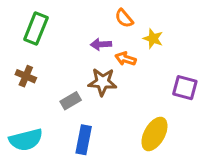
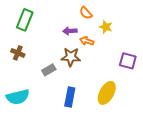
blue rectangle: (84, 140) -> (70, 97), moved

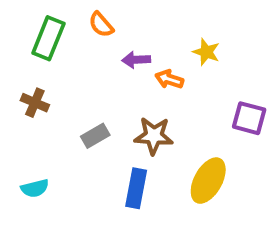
orange semicircle: (86, 13) -> (101, 25), moved
brown star: (71, 57) -> (154, 136), moved
cyan semicircle: (18, 97) -> (35, 188), size x0.6

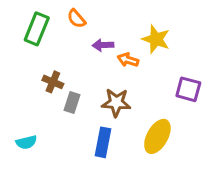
yellow star: (206, 52) -> (156, 39), size x1.4
brown cross: (35, 103) -> (53, 82), moved
gray rectangle: (95, 136) -> (72, 103), turned -42

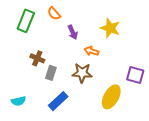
purple arrow: (103, 45) -> (73, 32), turned -112
orange arrow: (128, 60) -> (91, 51), moved
purple square: (188, 89) -> (135, 75), moved
blue rectangle: (103, 142) -> (58, 101), moved, turned 36

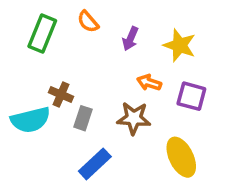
purple arrow: (73, 32) -> (130, 39), moved, turned 48
purple square: (135, 75) -> (191, 96), moved
yellow ellipse: (111, 97) -> (181, 157), turned -55
cyan semicircle: (19, 101) -> (30, 120), moved, size x1.6

